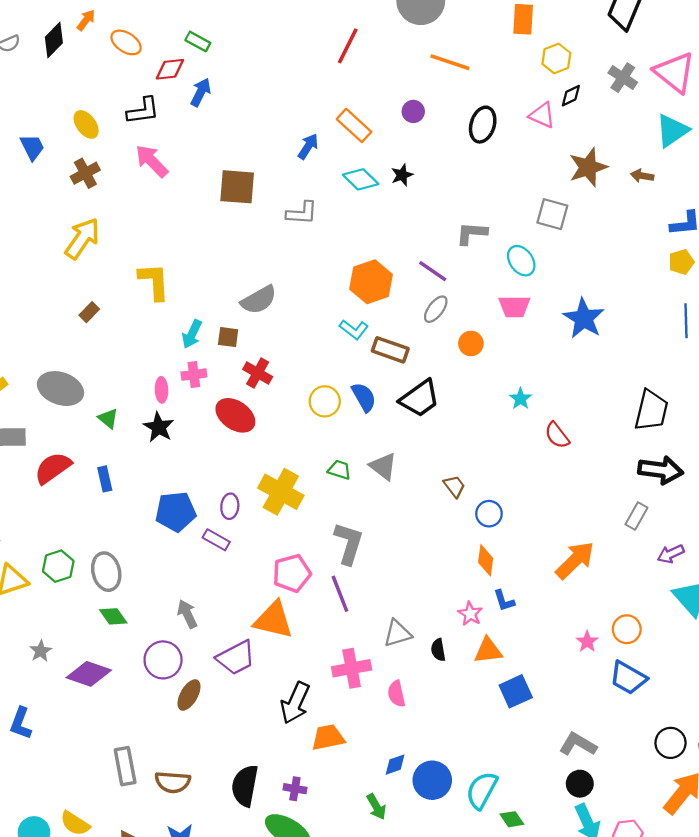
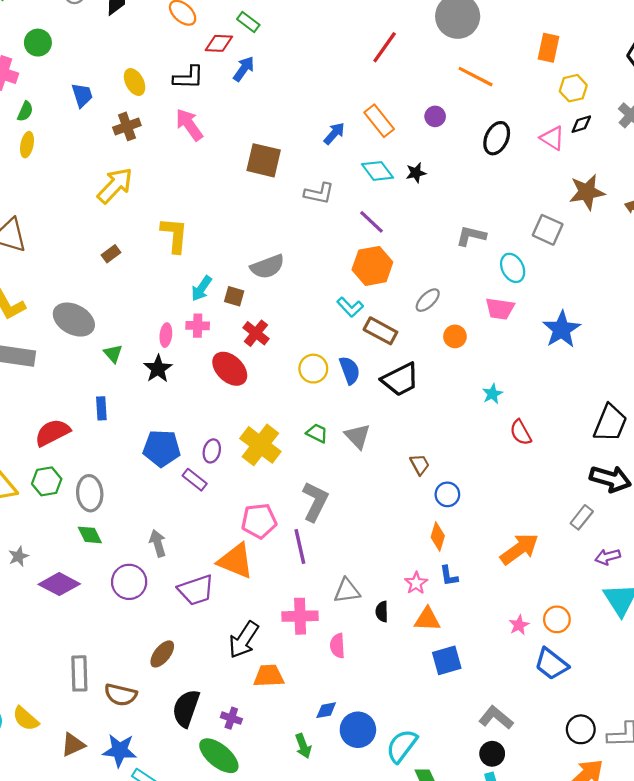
purple line: (433, 271) -> (371, 222), moved
red semicircle: (53, 468) -> (52, 433), moved
brown ellipse: (189, 695) -> (162, 654), moved

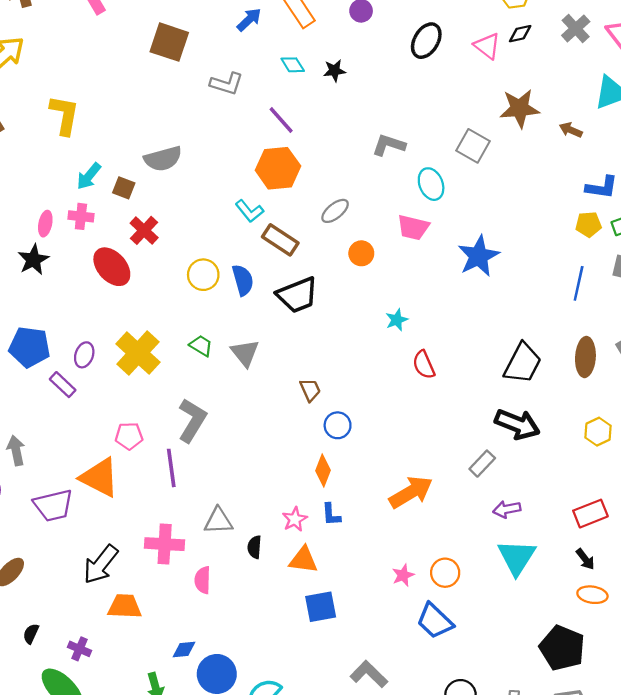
cyan diamond: (377, 171) -> (293, 65), size x0.7
pink pentagon: (259, 521) -> (129, 436), size x0.7
black semicircle: (186, 708) -> (31, 634), size x0.5

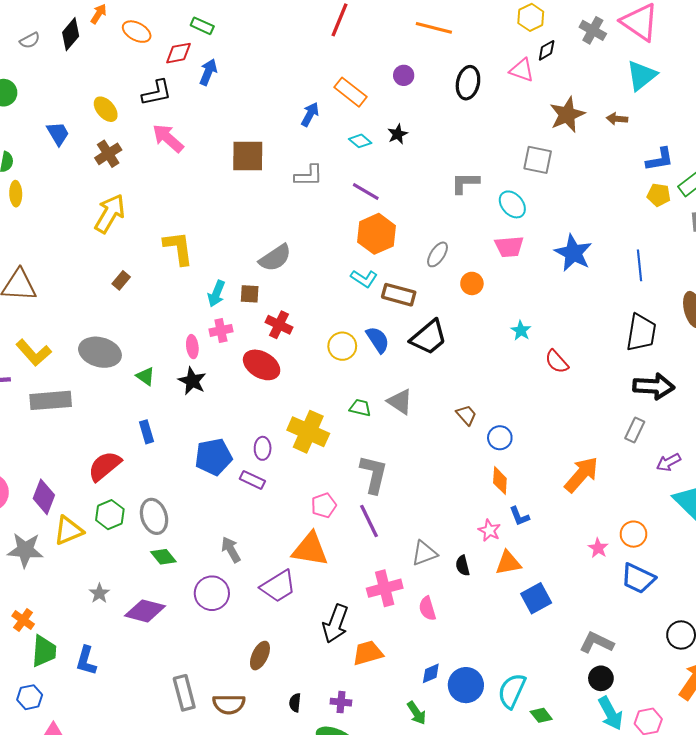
yellow pentagon: (588, 224) -> (659, 195), turned 30
blue line: (579, 283) -> (639, 265), moved

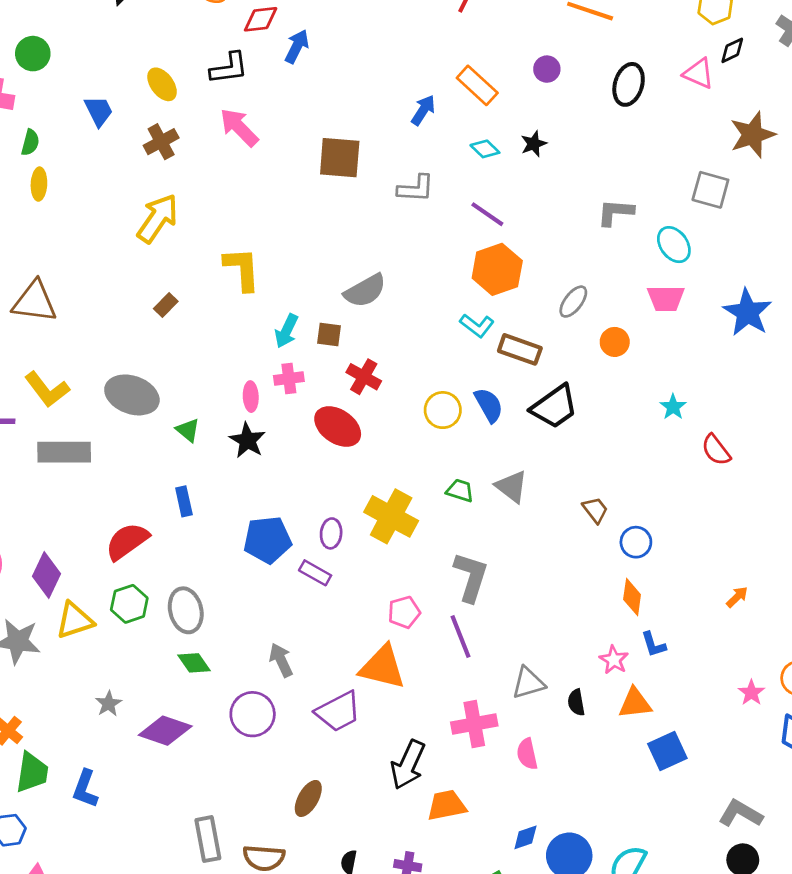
orange arrow: (582, 475) -> (737, 597), size x0.5

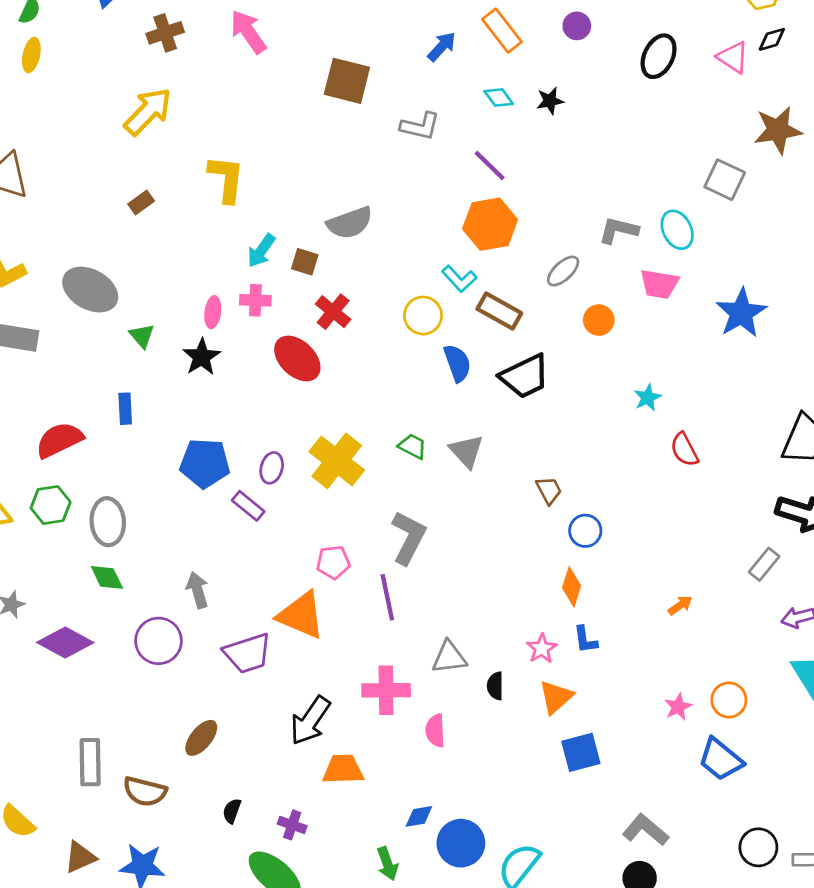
gray L-shape: (615, 212) -> (618, 230), moved
yellow circle: (443, 410) -> (423, 316), moved
orange triangle: (635, 703) -> (556, 697), turned -45

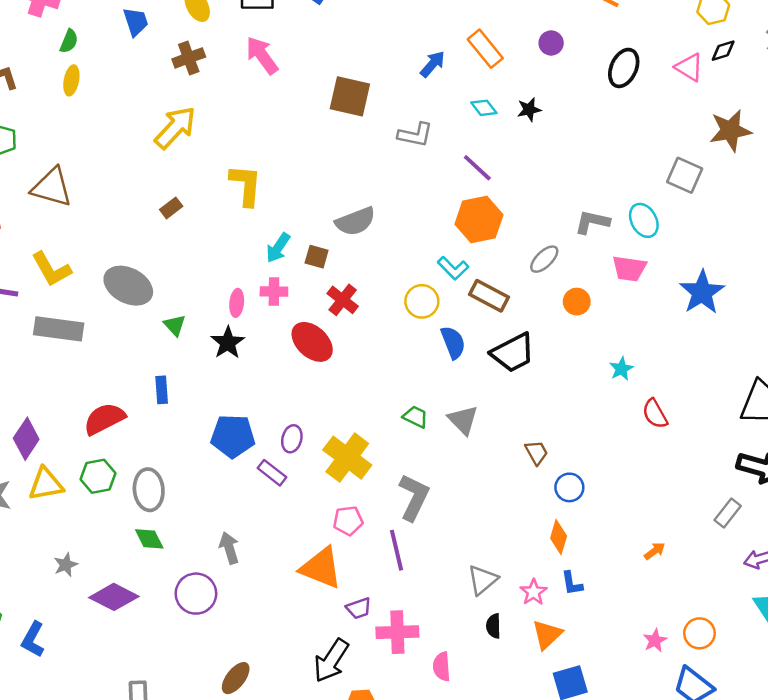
yellow cross: (337, 461) -> (347, 458), moved
purple trapezoid: (248, 653) -> (359, 608), moved, size x0.6
gray triangle: (449, 657) -> (483, 580), moved, turned -32

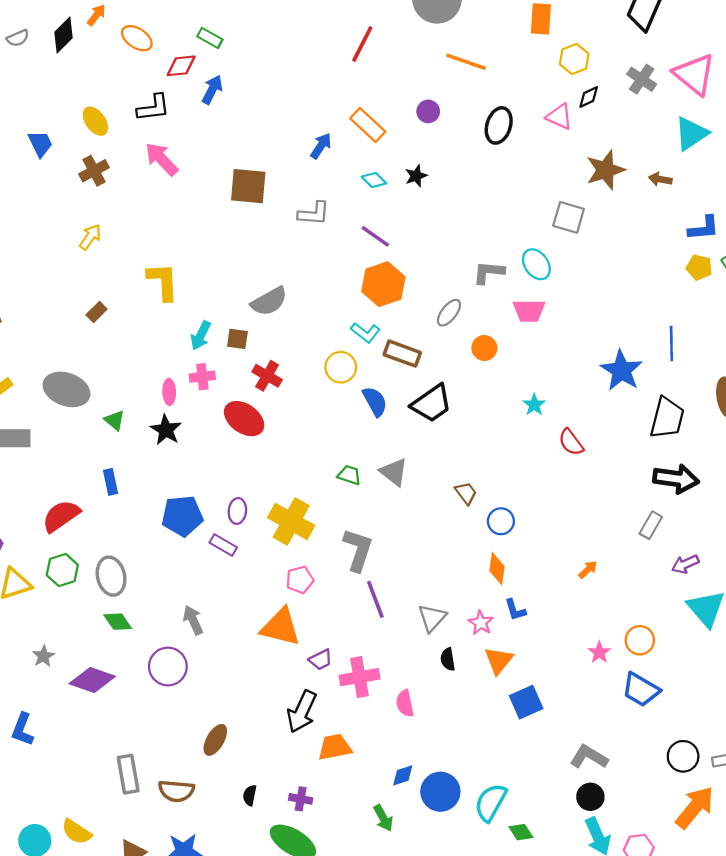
yellow arrow: (175, 128) -> (90, 237), size x0.6
blue star: (702, 292) -> (621, 370), moved
purple line: (397, 550) -> (375, 599), moved

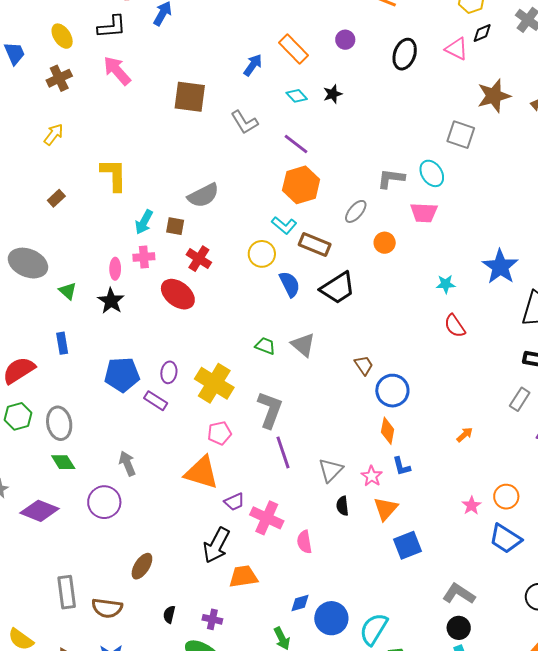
gray L-shape: (314, 213) -> (244, 122), turned 52
cyan star: (534, 405) -> (446, 284), moved, turned 30
blue circle: (501, 521) -> (392, 391), size x1.4
pink cross: (359, 677) -> (267, 518), turned 32

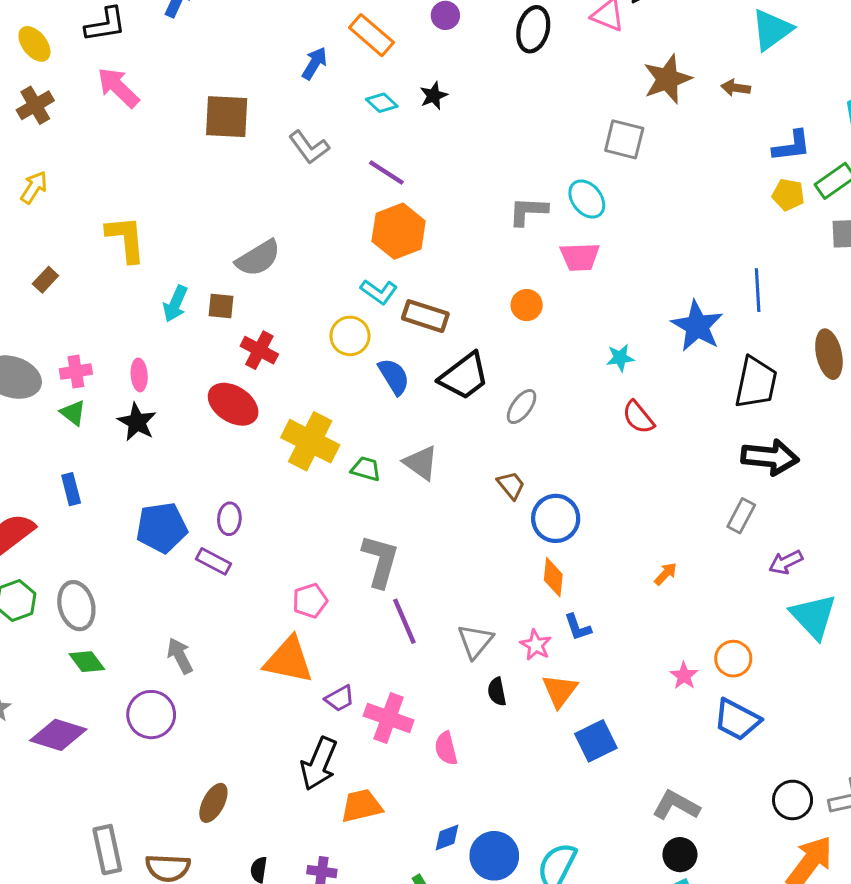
gray ellipse: (356, 211) -> (522, 407), moved
pink cross: (144, 257) -> (76, 372), moved
yellow cross: (214, 383) -> (310, 441), moved

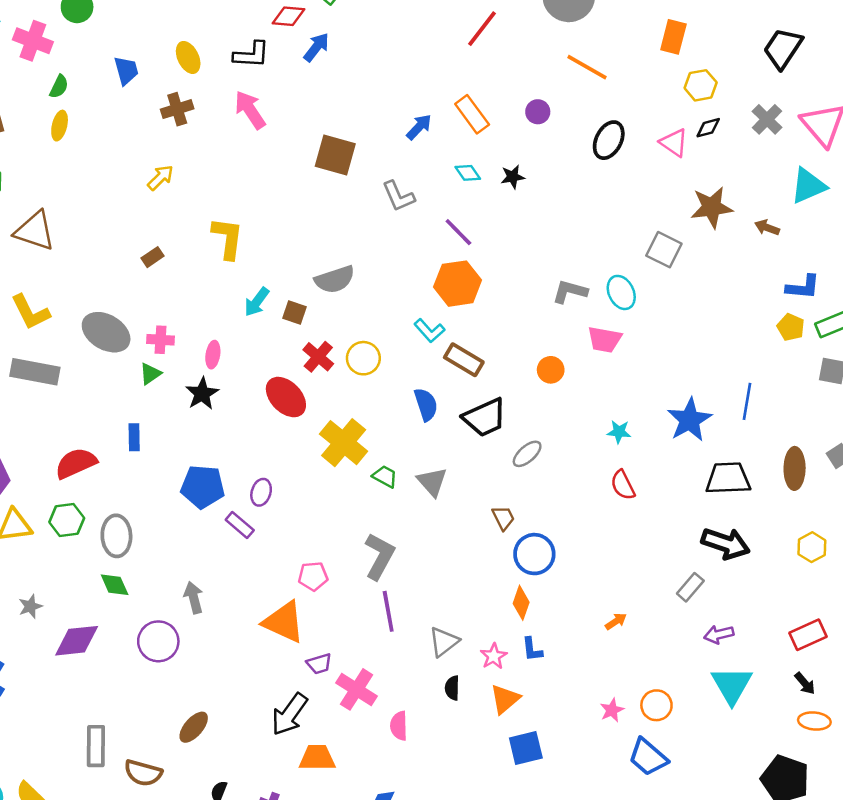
yellow circle: (350, 336) -> (363, 358), moved
black trapezoid: (756, 383) -> (728, 478), turned -117
green triangle: (73, 413) -> (150, 374), turned 35
purple diamond: (58, 735) -> (77, 641), turned -36

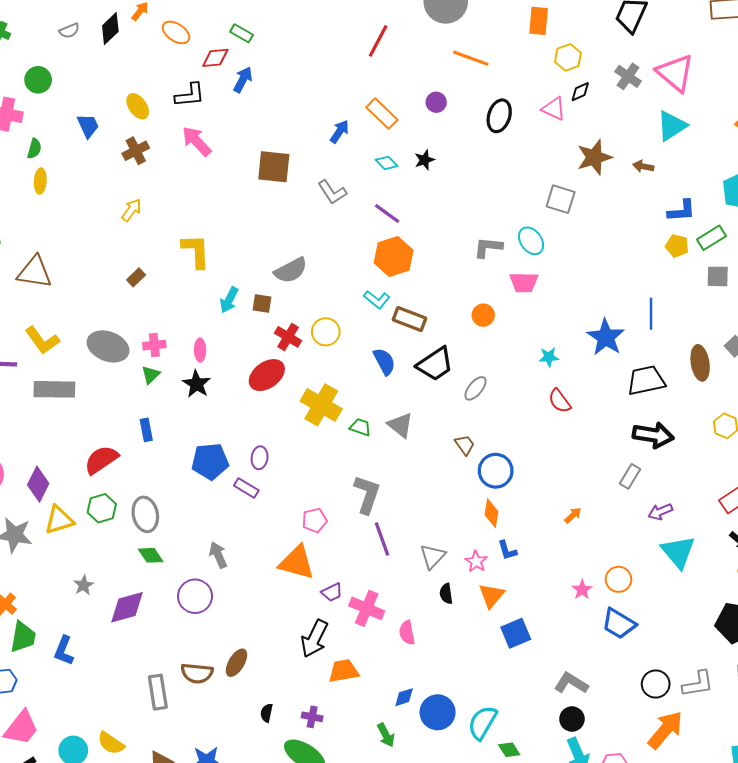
red ellipse: (286, 397) -> (267, 375), turned -72
brown semicircle: (143, 773) -> (197, 673), moved

